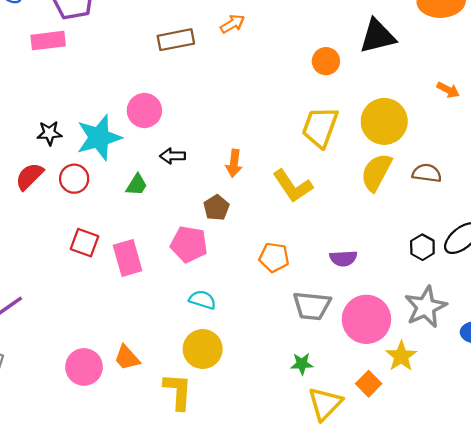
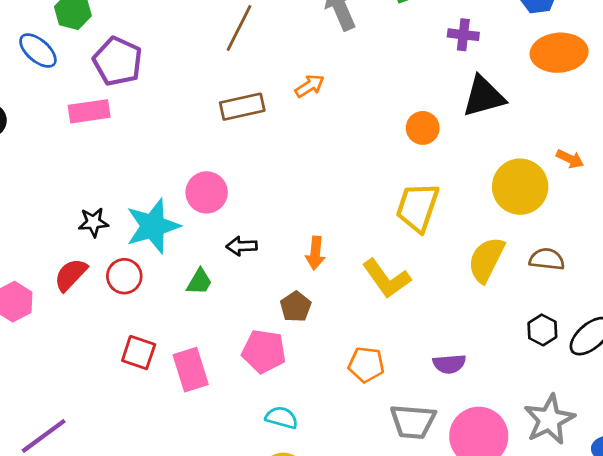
yellow circle: (384, 121) -> (520, 187), moved
black hexagon: (422, 247) -> (542, 330), moved

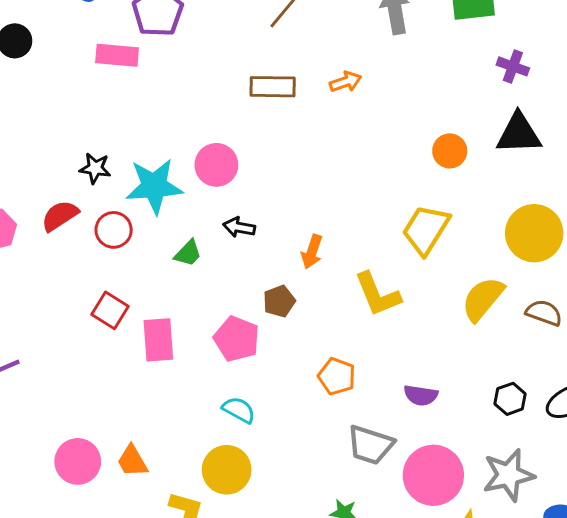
black hexagon: (542, 330) -> (510, 399), moved

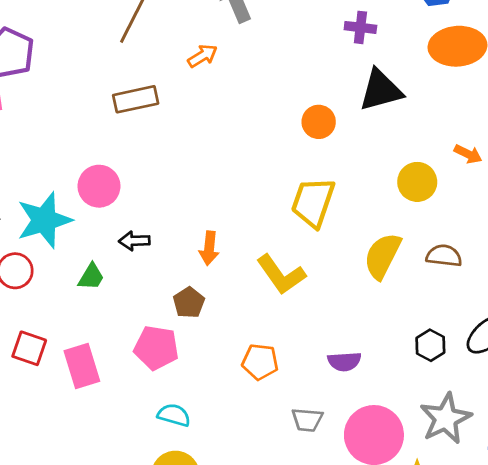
orange arrow: (346, 82) -> (203, 56), moved
yellow circle: (534, 233) -> (417, 182), size x0.7
gray trapezoid: (370, 445) -> (307, 420), size x0.7

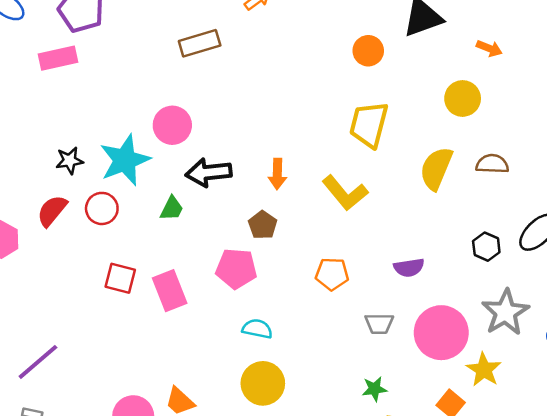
orange arrow: (468, 154) -> (489, 48), moved
black arrow: (134, 241) -> (209, 173), size x1.6

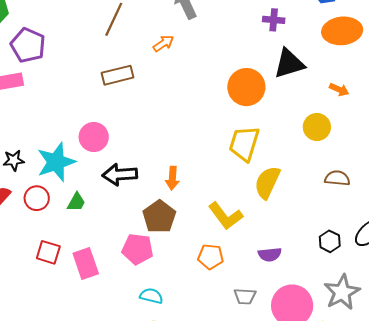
orange circle: (368, 51) -> (246, 87), size x1.6
yellow semicircle: (436, 168) -> (267, 182), moved
yellow L-shape: (345, 193) -> (226, 216), moved
green trapezoid: (172, 208) -> (76, 202), moved
brown pentagon: (263, 225) -> (159, 217), size x1.5

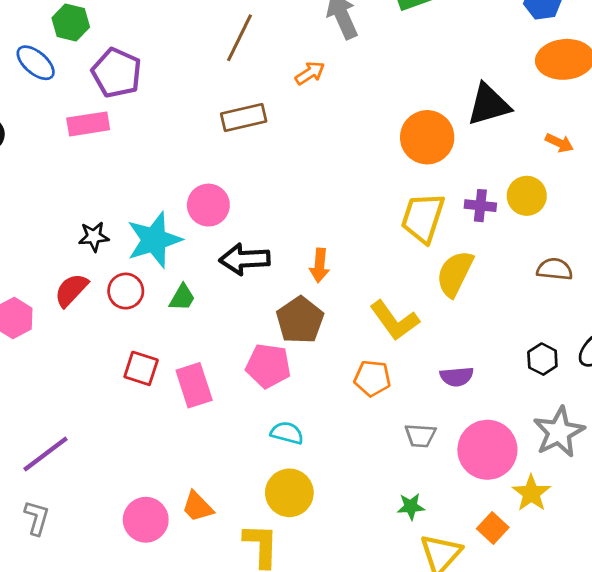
purple cross: (274, 20) -> (480, 206), moved

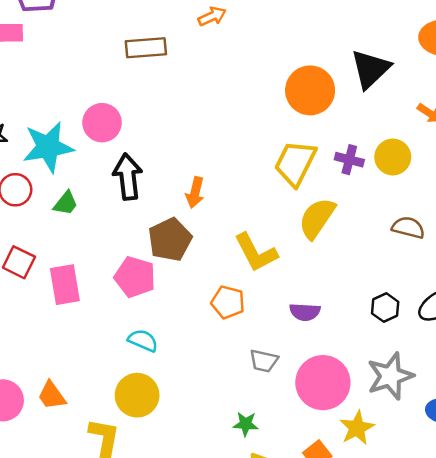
black triangle: (489, 105) -> (370, 69), turned -36
black arrow: (245, 259) -> (128, 177), turned 78

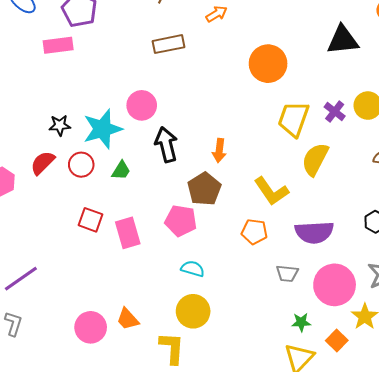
black triangle: (370, 69) -> (343, 40), turned 44
orange circle: (310, 90) -> (268, 64), moved
purple cross: (349, 160) -> (335, 111), turned 30
purple semicircle: (305, 312) -> (314, 232), size x1.6
green star: (246, 424) -> (301, 322), moved

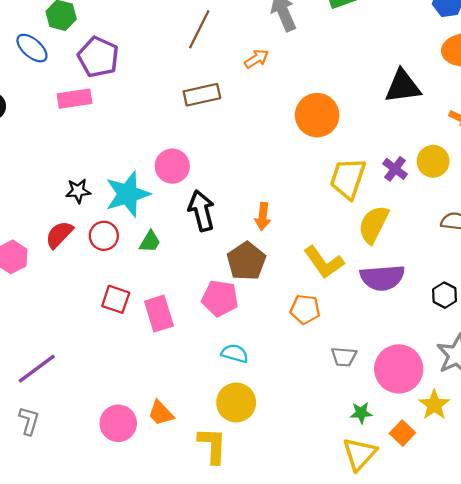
purple semicircle: (314, 232) -> (382, 278), moved

